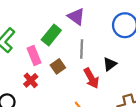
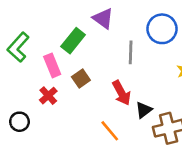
gray line: (82, 49) -> (131, 52), moved
black triangle: (110, 64) -> (144, 110), moved

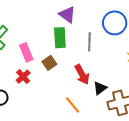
green rectangle: (73, 41) -> (60, 38), moved, turned -42

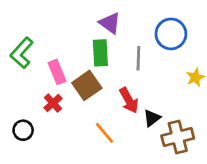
brown square: (49, 63) -> (87, 85), size x1.5
orange line: (73, 105) -> (104, 133), moved

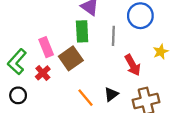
green L-shape: (22, 53) -> (17, 62), moved
red arrow: (129, 100) -> (133, 65), moved
black triangle: (152, 118) -> (111, 94), moved

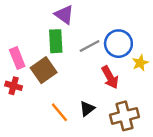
blue circle: (140, 16) -> (118, 44), moved
gray line: (113, 36) -> (90, 46), turned 60
red cross: (43, 73) -> (14, 86), turned -32

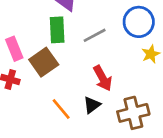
blue circle: (118, 44) -> (139, 22), moved
red arrow: (110, 77) -> (103, 78), moved

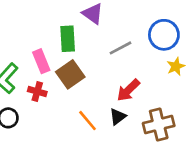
green rectangle: (57, 30) -> (68, 39), moved
red arrow: (103, 78) -> (128, 90), turned 75

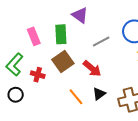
pink rectangle: (41, 61) -> (34, 36), moved
red arrow: (128, 90) -> (92, 69), moved, turned -96

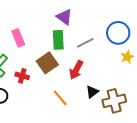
green rectangle: (61, 34) -> (58, 40), moved
red arrow: (92, 69) -> (76, 70), turned 78
black triangle: (99, 94) -> (92, 92), moved

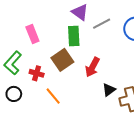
gray line: (85, 43) -> (102, 24), moved
orange line: (60, 98) -> (53, 96), moved

